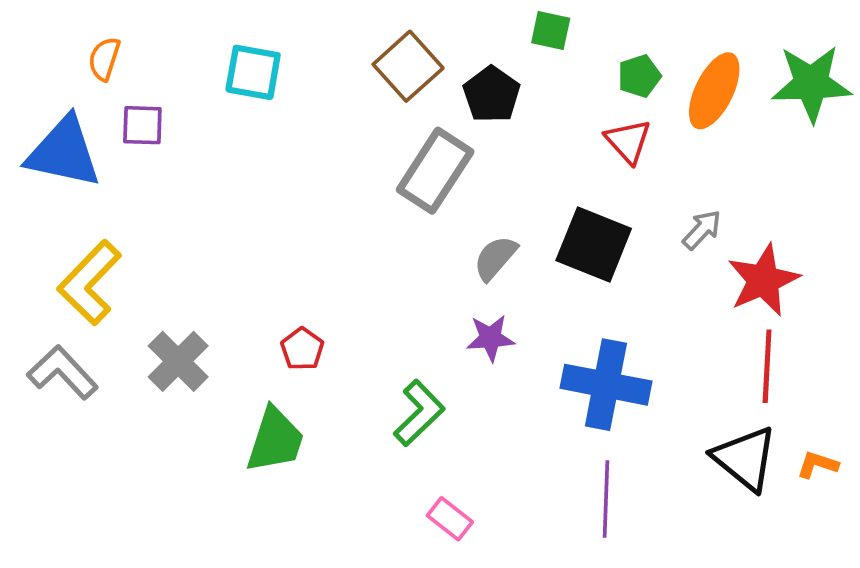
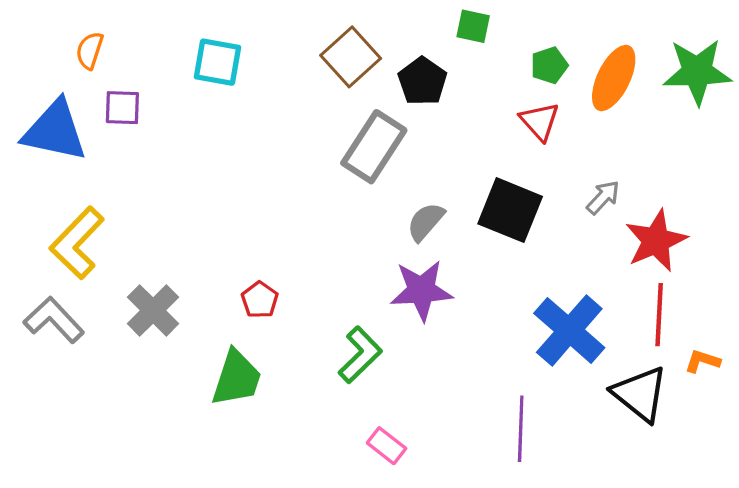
purple star: (490, 338) -> (421, 290), size x1.5
blue cross: (606, 385) -> (569, 330), moved, turned 30
orange L-shape: (818, 465) -> (702, 361), moved

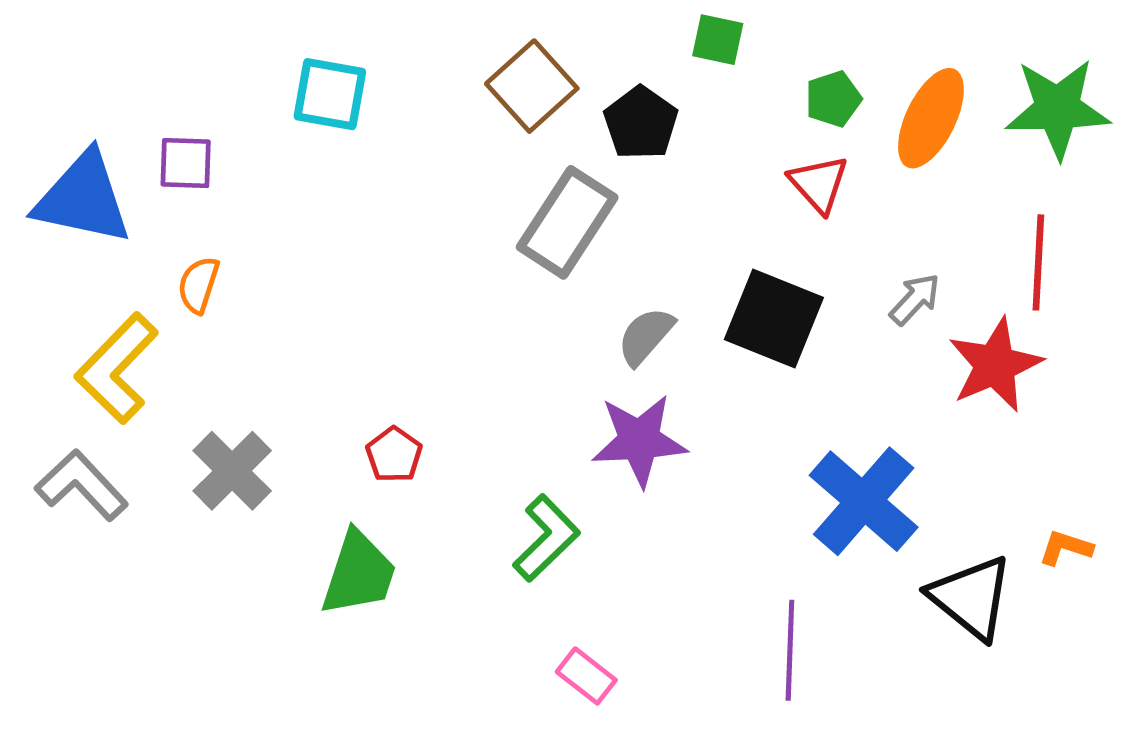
orange semicircle: (90, 51) -> (198, 285), moved
red line: (659, 315) -> (1038, 262), moved

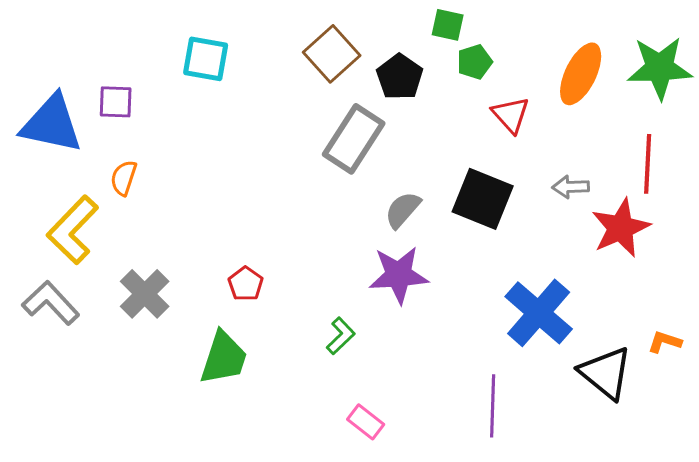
green pentagon: (833, 99) -> (475, 62), moved
gray arrow: (915, 299) -> (571, 187), turned -135
green L-shape: (546, 538) -> (341, 336), size x0.7

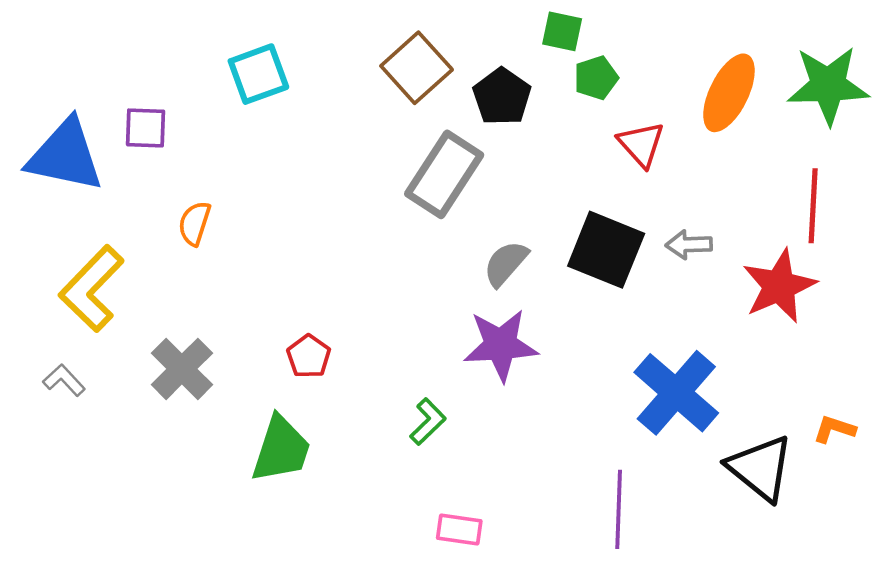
cyan square: (206, 59) -> (258, 74), turned -30
orange semicircle: (124, 178) -> (194, 223), moved
gray arrow: (571, 187) -> (689, 245), moved
gray L-shape: (51, 303) -> (64, 380), size x0.6
pink rectangle: (366, 422) -> (459, 529), turned -30

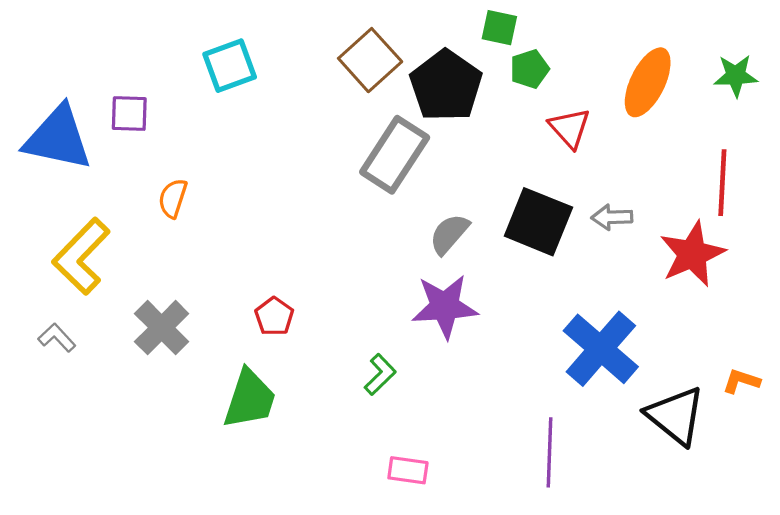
green star: (828, 85) -> (736, 76), size x0.6
black pentagon: (502, 97) -> (446, 86), size x1.4

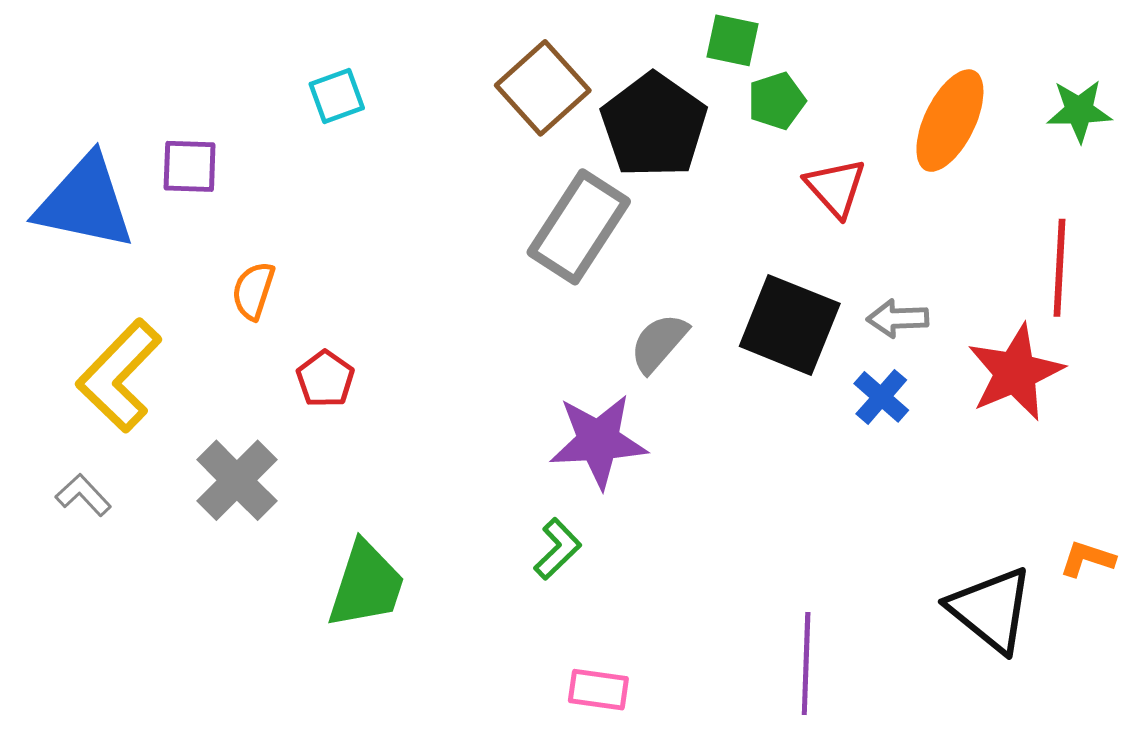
cyan square: (230, 66) -> (337, 96), size x0.7
purple star: (445, 306) -> (598, 441), moved
red pentagon: (274, 316) -> (325, 379), moved
blue cross: (601, 349) -> (881, 397), moved, size x0.5

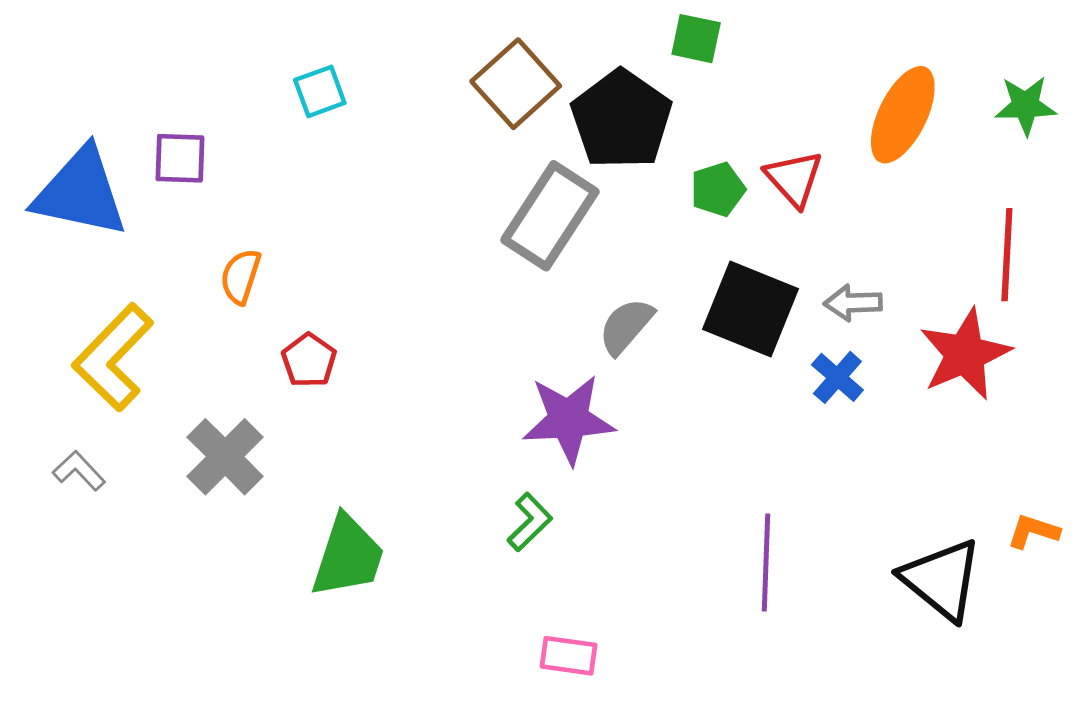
green pentagon: (777, 101) -> (718, 189), moved
purple line: (806, 663) -> (766, 562), moved

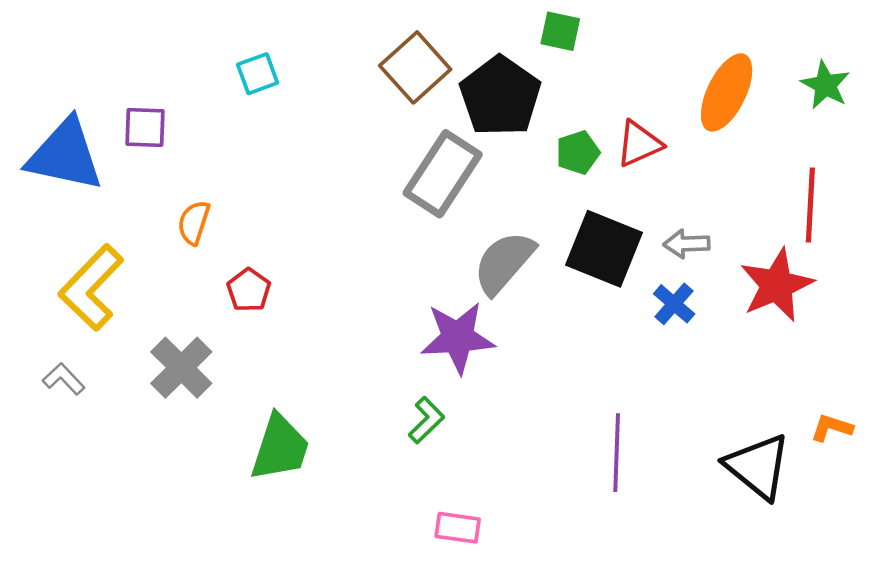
green star: (1026, 105) -> (825, 85), turned 30
red triangle: (794, 178) -> (639, 144), turned 48
gray semicircle: (626, 326) -> (504, 263), size x1.4

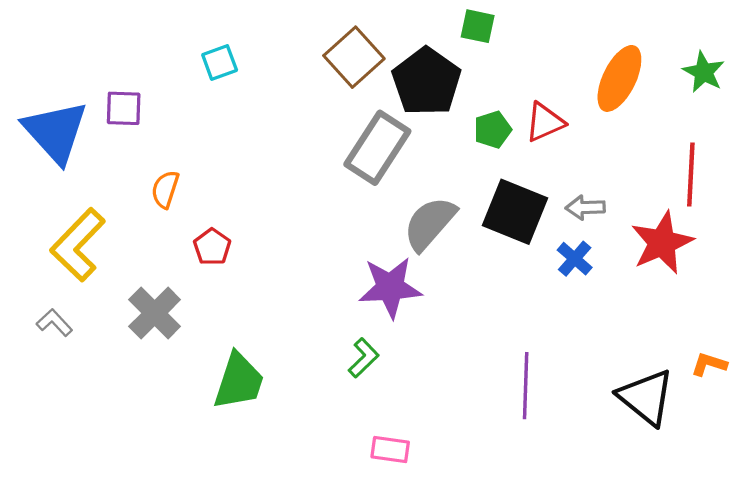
blue triangle: (65, 155) -> (55, 132), turned 36

